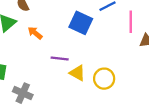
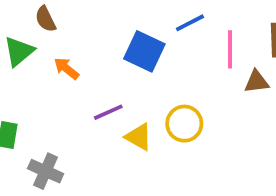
purple line: (60, 59) -> (108, 112), turned -30
yellow circle: (104, 79) -> (184, 124), moved

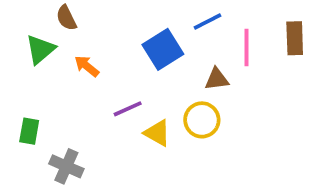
blue square: (144, 51) -> (163, 49), turned 33
brown triangle: (257, 82) -> (217, 79), moved

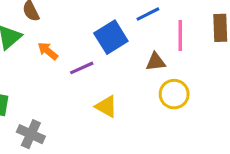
purple line: (128, 109) -> (82, 68), moved
yellow circle: (202, 120) -> (174, 94), moved

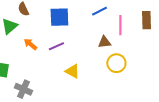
blue square: (111, 37) -> (59, 17), moved, turned 30
orange arrow: (48, 51) -> (30, 44), moved

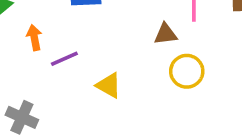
orange arrow: (30, 44) -> (34, 38), turned 40
purple line: (56, 46) -> (64, 59), moved

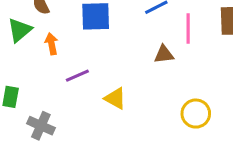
orange arrow: (34, 38) -> (52, 44), moved
yellow circle: (187, 71) -> (196, 114), moved

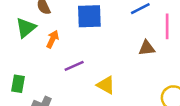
orange arrow: (52, 44) -> (52, 39), turned 36

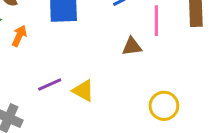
purple line: (74, 66) -> (50, 85), moved

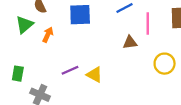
yellow circle: (164, 106) -> (165, 64), moved

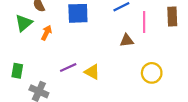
yellow circle: (165, 64) -> (152, 73), moved

